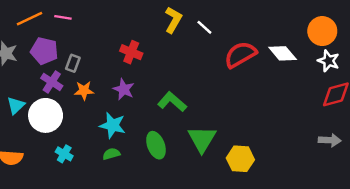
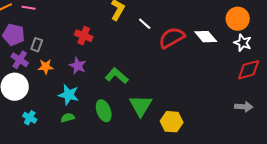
white line: (204, 27) -> (145, 24), moved

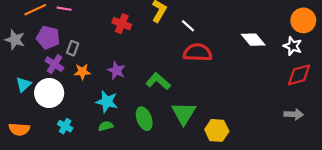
orange circle: (238, 19) -> (303, 20), moved
red cross: (84, 36) -> (122, 24), moved
red semicircle: (172, 38) -> (198, 52), moved, turned 32

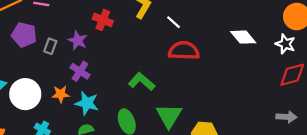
purple cross: (54, 64) -> (80, 71), moved
purple star: (116, 71) -> (78, 40), moved
orange star: (82, 72) -> (61, 94), moved

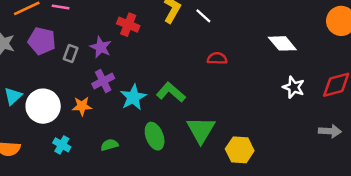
white line: (174, 22) -> (203, 16), moved
white star: (285, 44) -> (294, 87), moved
red semicircle: (184, 51) -> (217, 58), size x0.6
purple cross: (80, 71) -> (103, 81), turned 30
cyan star: (87, 103) -> (133, 97), moved, turned 30

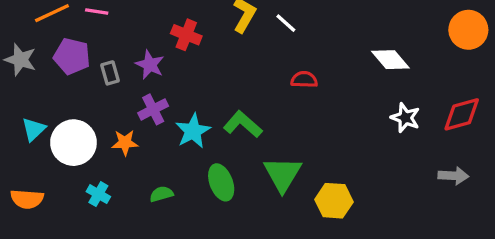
gray rectangle: (71, 53) -> (110, 73), turned -36

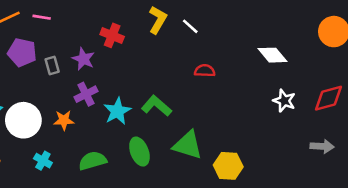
green triangle: (283, 174) -> (188, 145), turned -44
green semicircle: (161, 194) -> (93, 161), size x1.5

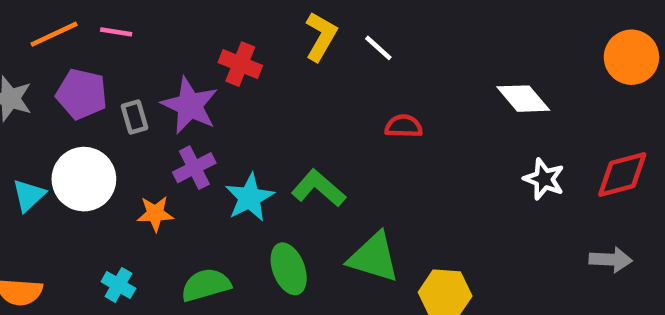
purple star: (83, 59) -> (190, 105), size x1.4
white circle: (23, 120) -> (84, 179), moved

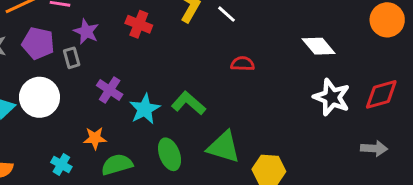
purple star: (190, 105) -> (86, 32), moved, size x0.7
purple cross: (194, 168) -> (110, 90), turned -30
white star: (544, 179) -> (332, 97), size x1.4
orange star: (155, 214) -> (95, 138), moved

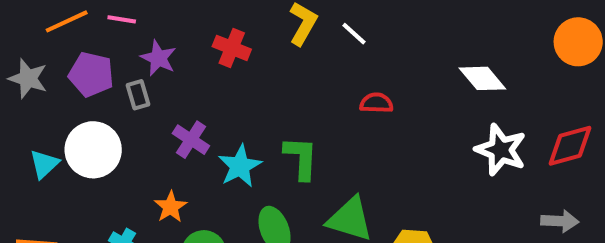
green L-shape: (189, 103) -> (301, 158), turned 52
orange star: (95, 138) -> (171, 207), turned -30

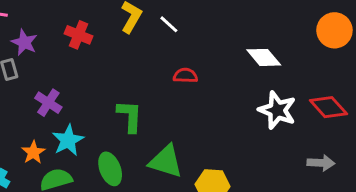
red diamond: (570, 146) -> (328, 107), turned 63
cyan star: (240, 166) -> (68, 140), moved

